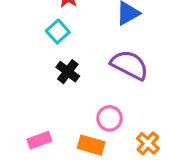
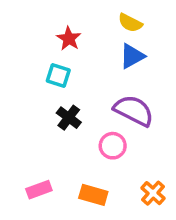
cyan square: (58, 32) -> (58, 75), turned -30
pink circle: (110, 118) -> (113, 146), moved

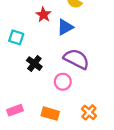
red star: (69, 39) -> (43, 15), moved
blue triangle: (132, 56) -> (65, 27), moved
cyan square: (58, 75) -> (16, 37), moved

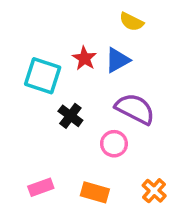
red star: (43, 15) -> (84, 58), moved
cyan square: (16, 37) -> (43, 76), size x1.5

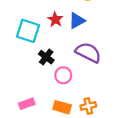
pink circle: (114, 144) -> (63, 75), moved
orange cross: (154, 191) -> (88, 106), moved, turned 35

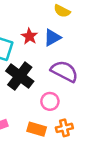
black cross: (46, 57) -> (20, 76), size x1.6
pink circle: (63, 75) -> (50, 101), moved

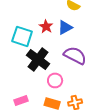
pink circle: (50, 101) -> (55, 80), moved

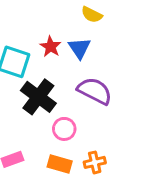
blue triangle: (65, 27) -> (79, 48), turned -35

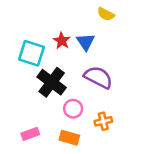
yellow semicircle: (92, 15) -> (106, 14), moved
orange cross: (95, 162) -> (103, 121), moved

